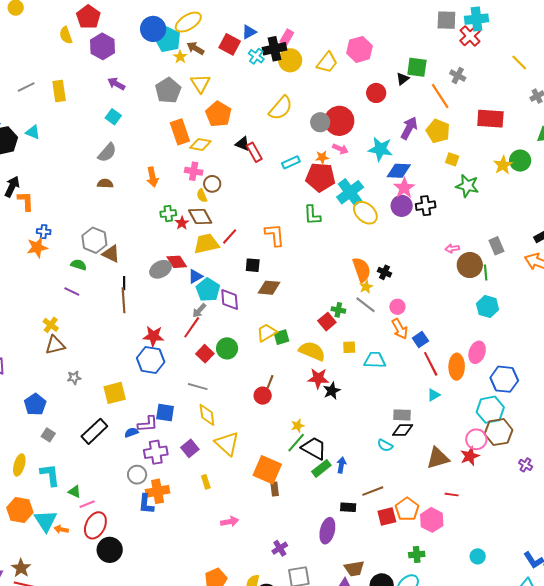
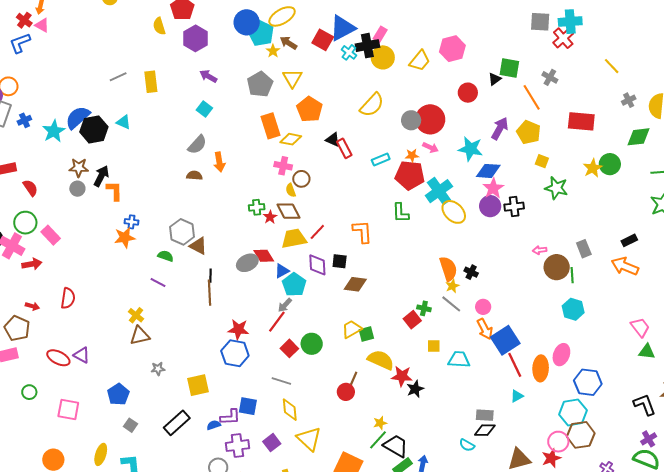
blue triangle: (249, 32) -> (342, 28), size x1.8
orange arrow: (152, 177) -> (219, 162), moved
purple diamond: (230, 299) -> (317, 265), moved
blue square: (420, 339) -> (505, 340), size x1.8
yellow semicircle: (312, 351) -> (381, 360), moved

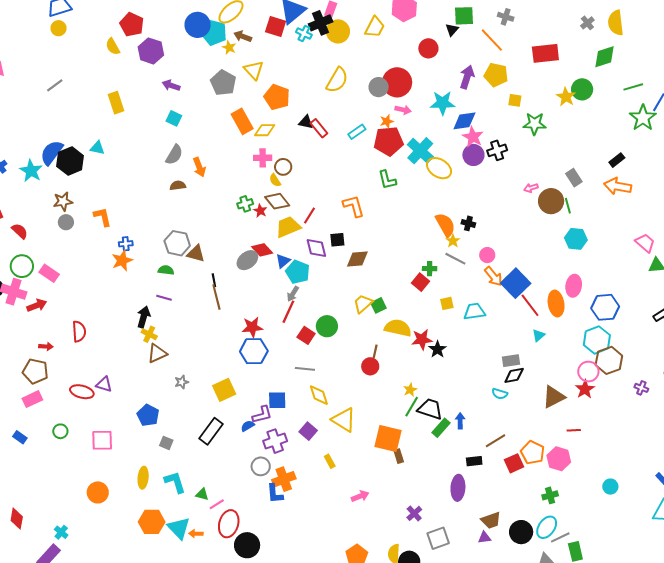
gray line: (118, 77) -> (55, 85), moved
black arrow: (101, 176) -> (144, 317), moved

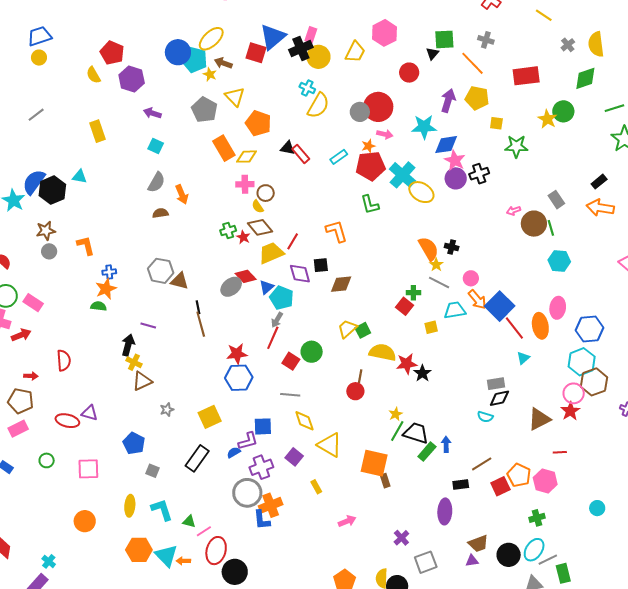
cyan cross: (304, 33) -> (307, 88), moved
green semicircle: (166, 270) -> (99, 306), moved
cyan trapezoid: (474, 312) -> (455, 310), moved
gray circle: (261, 466) -> (247, 493), size x1.5

